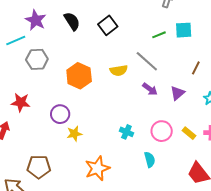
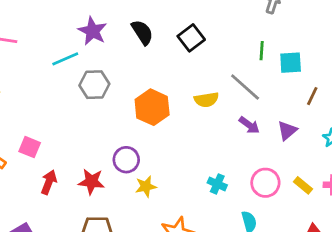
cyan square: (184, 30) -> (291, 63), moved
green line: (159, 35) -> (262, 51), turned -64
red star: (21, 102) -> (91, 182), moved

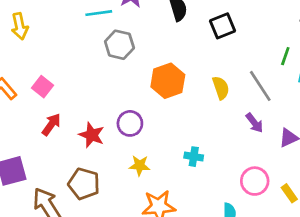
yellow semicircle: (206, 100) -> (221, 88), turned -115
cyan cross: (217, 184) -> (194, 157), moved, turned -30
yellow star: (146, 186) -> (140, 166), moved

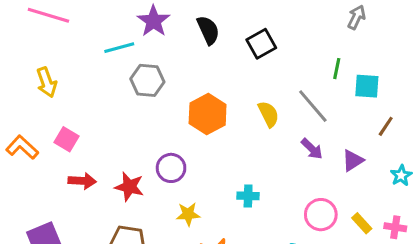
yellow arrow: (20, 26) -> (47, 82), moved
red arrow: (51, 125) -> (82, 181), turned 65

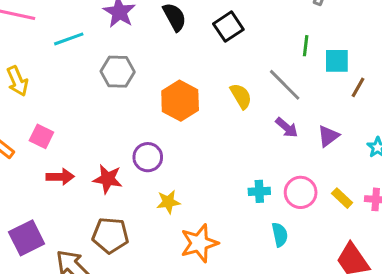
cyan line: (119, 48) -> (69, 39), moved
brown line: (386, 126) -> (358, 87), moved
cyan cross: (248, 196) -> (259, 191), moved

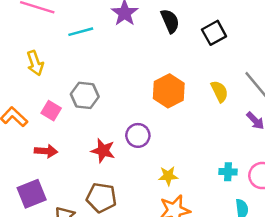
gray hexagon: (118, 72) -> (85, 95), moved
red arrow: (60, 177) -> (46, 151), moved
yellow star: (168, 202) -> (168, 176), moved

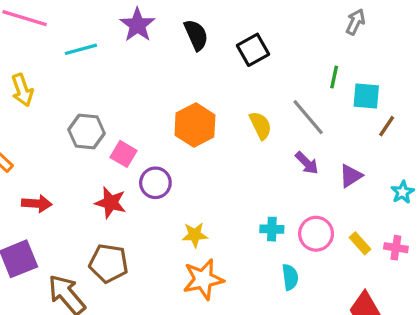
pink square: (51, 111) -> (124, 154), moved

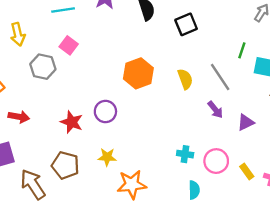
gray hexagon: (87, 131) -> (43, 67), moved
pink square: (124, 154) -> (69, 45), moved
yellow star: (195, 235) -> (107, 157), moved

